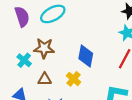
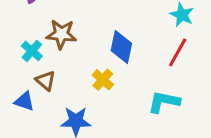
brown triangle: (45, 79) -> (46, 81), moved, turned 40

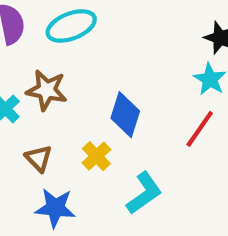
brown triangle: (46, 81) -> (39, 158), moved
cyan L-shape: (164, 102) -> (144, 193), moved, turned 128

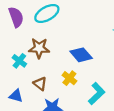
blue diamond: (125, 115) -> (81, 55), turned -50

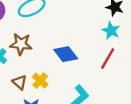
yellow cross: (69, 78) -> (40, 81), moved

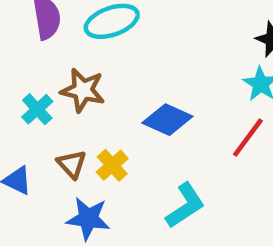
blue diamond: (66, 54) -> (167, 120), turned -35

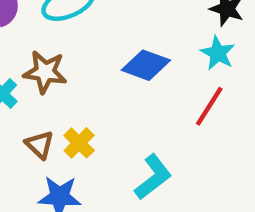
blue diamond: (167, 120) -> (146, 65), moved

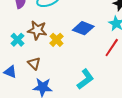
yellow cross: (79, 143) -> (57, 40), moved

